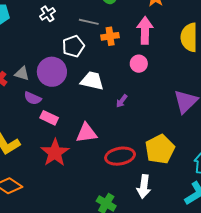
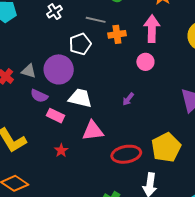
white trapezoid: (92, 81) -> (80, 98), moved
red star: (55, 153) -> (61, 150), size x0.5

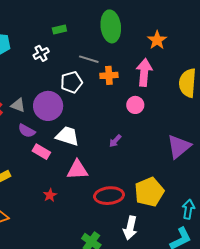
white cross: (55, 12) -> (41, 53), moved
red star: (61, 150) -> (50, 195), moved

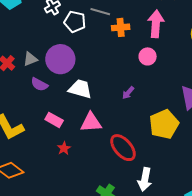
white pentagon: (71, 82) -> (75, 22), moved, turned 30
gray triangle: (18, 105) -> (30, 59), turned -42
pink rectangle: (41, 152) -> (54, 120), moved
yellow pentagon: (149, 192) -> (164, 124), moved
red ellipse: (109, 196) -> (123, 148), turned 56

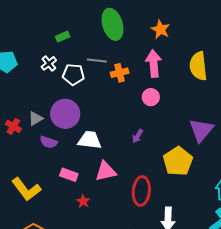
red ellipse: (123, 148) -> (141, 191), turned 56

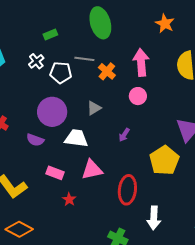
orange star: (160, 29) -> (165, 24), moved
orange cross: (120, 73) -> (107, 71), turned -36
gray triangle: (36, 119) -> (94, 108), moved

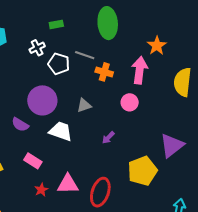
orange star: (165, 24) -> (157, 46), moved
orange cross: (107, 71) -> (104, 72), turned -36
pink triangle: (92, 170) -> (68, 184), moved

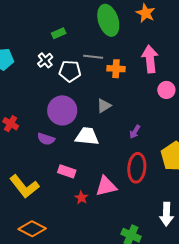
orange star: (157, 46) -> (146, 13), moved
pink circle: (130, 102) -> (166, 90), moved
red ellipse: (100, 192) -> (137, 168), moved

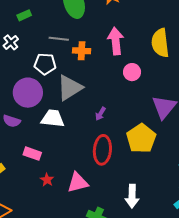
white pentagon: (70, 71) -> (45, 64), moved
gray triangle: (104, 106) -> (70, 88), size x1.8
pink triangle: (106, 186) -> (78, 183), moved

